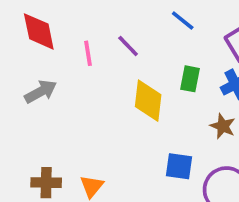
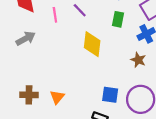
green rectangle: (190, 79) -> (118, 19), moved
blue square: (179, 166) -> (110, 95), moved

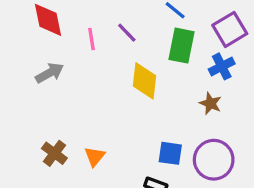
green rectangle: (118, 19) -> (181, 46), size x1.5
brown cross: (29, 95) -> (54, 153), turned 36

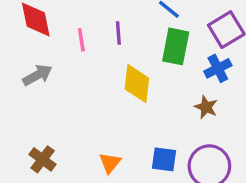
purple line: (127, 33) -> (118, 33), turned 40
orange triangle: (95, 157) -> (110, 163), moved

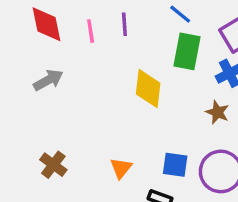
purple line: (118, 33) -> (124, 24), moved
pink line: (81, 40) -> (91, 31), moved

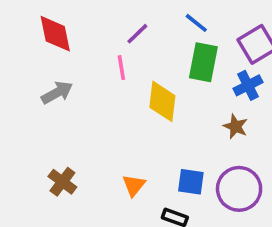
purple line: (124, 24) -> (137, 34), turned 50
pink line: (91, 31) -> (121, 68), moved

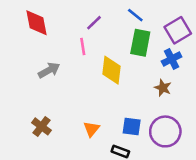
gray arrow: (57, 93) -> (49, 70), moved

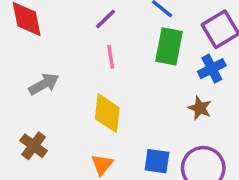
pink line: (83, 46) -> (111, 57), moved
yellow diamond: (112, 70) -> (107, 113), moved
brown cross: (42, 126) -> (34, 146), moved

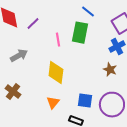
purple line: (106, 19) -> (33, 24), moved
green rectangle: (169, 46) -> (80, 33), moved

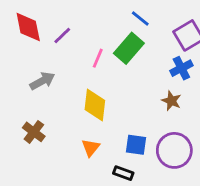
green rectangle: (80, 33) -> (129, 48), turned 30
pink line: (58, 40) -> (98, 58), turned 32

